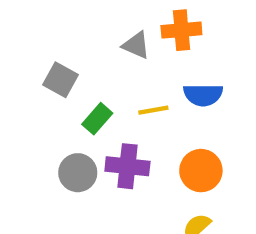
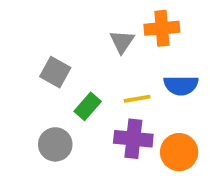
gray triangle: (136, 45) -> (122, 42), turned 40
purple cross: (127, 166) -> (133, 139), moved
gray circle: (78, 173) -> (55, 144), moved

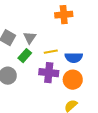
gray triangle: (122, 42) -> (30, 38), moved
blue semicircle: (181, 85) -> (74, 58), moved

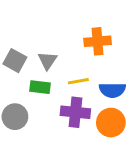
orange cross: (64, 15) -> (98, 41), moved
green rectangle: (25, 56) -> (40, 87), turned 56

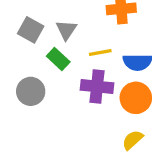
green rectangle: (40, 87) -> (58, 59), turned 36

